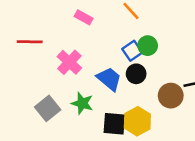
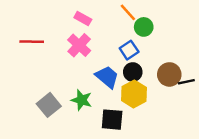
green circle: (148, 46) -> (144, 27), moved
pink cross: (69, 62) -> (79, 45), moved
brown circle: (171, 96) -> (169, 74), moved
yellow hexagon: (137, 121) -> (134, 94), moved

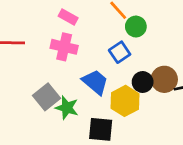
pink cross: (79, 45) -> (64, 47), turned -30
black circle: (133, 72) -> (143, 82), moved
gray square: (49, 105) -> (47, 97), moved

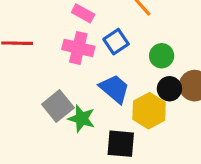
green circle: (136, 27) -> (162, 56), moved
blue square: (120, 52) -> (116, 42), moved

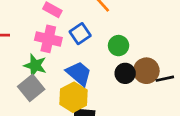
yellow hexagon: (149, 111) -> (74, 97), moved
green star: (81, 119) -> (35, 65), moved

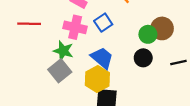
green circle: (119, 46) -> (148, 34), moved
brown circle: (146, 71) -> (162, 28), moved

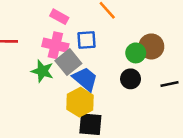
blue square: (103, 23) -> (86, 40), turned 30
gray square: (60, 71) -> (68, 62), moved

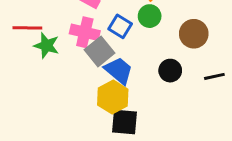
blue square: (86, 40) -> (120, 26), turned 36
green circle: (136, 53) -> (150, 16), moved
green star: (42, 71) -> (46, 46), moved

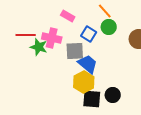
pink cross: (85, 32) -> (52, 38), moved
gray square: (100, 51) -> (75, 51), turned 36
black circle: (170, 71) -> (113, 95), moved

